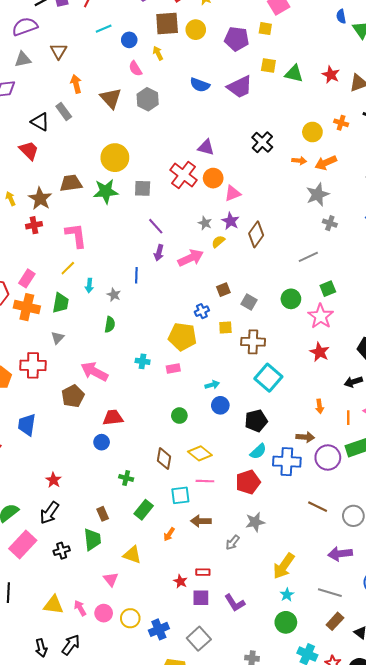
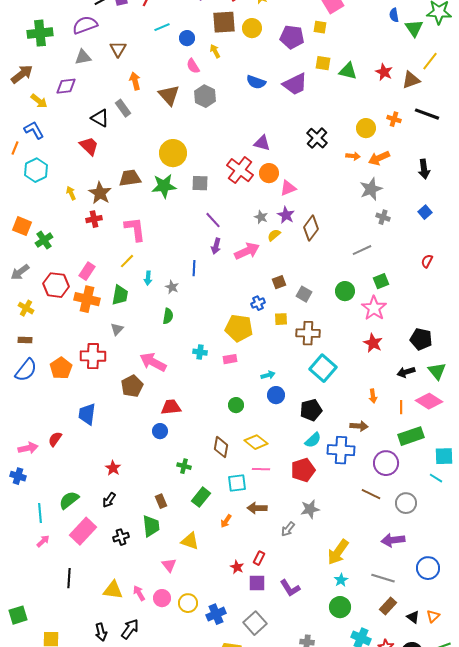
purple circle: (328, 458) -> (386, 463), moved
black arrow: (49, 513) -> (109, 500), size x0.7
red rectangle: (203, 572) -> (259, 558), turned -64

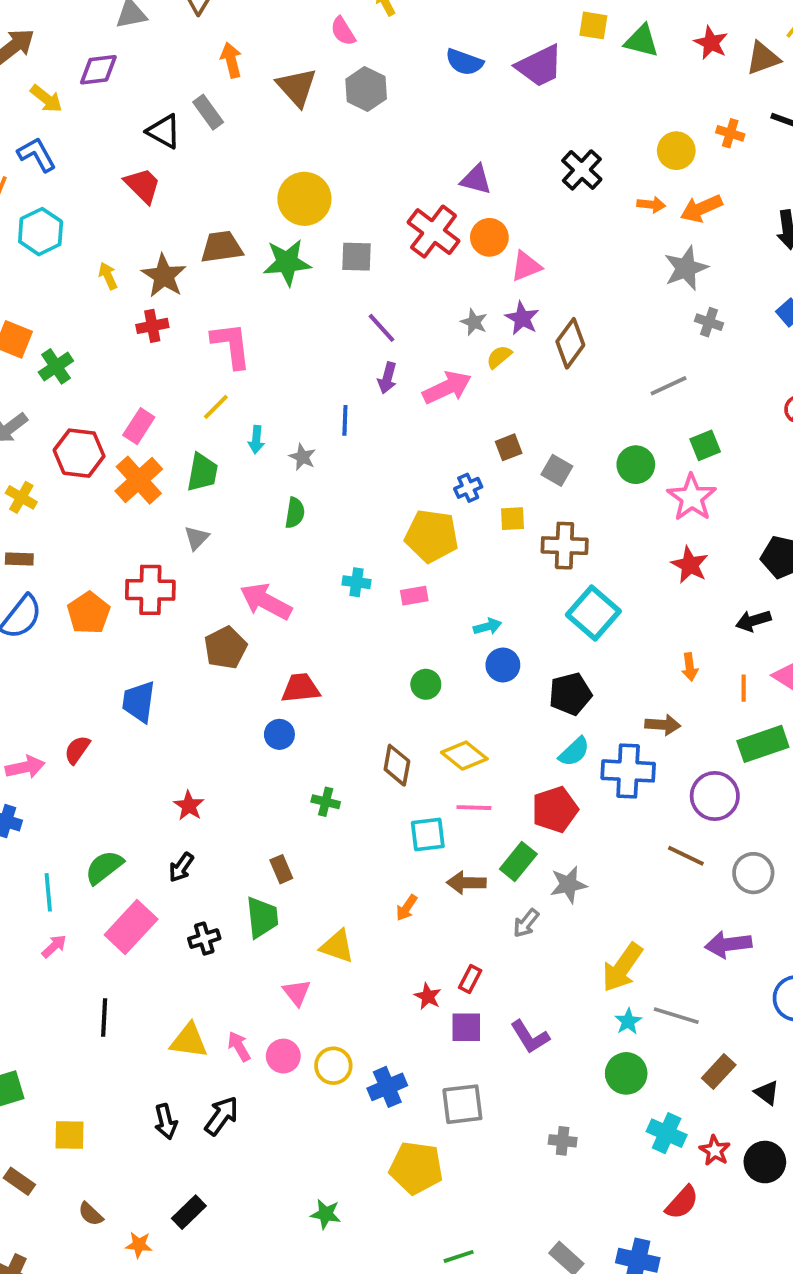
orange cross: (87, 299) -> (139, 480), turned 35
green rectangle: (201, 497) -> (518, 862), moved
gray line: (383, 578) -> (676, 1016), moved
gray square: (255, 623) -> (462, 1104), turned 35

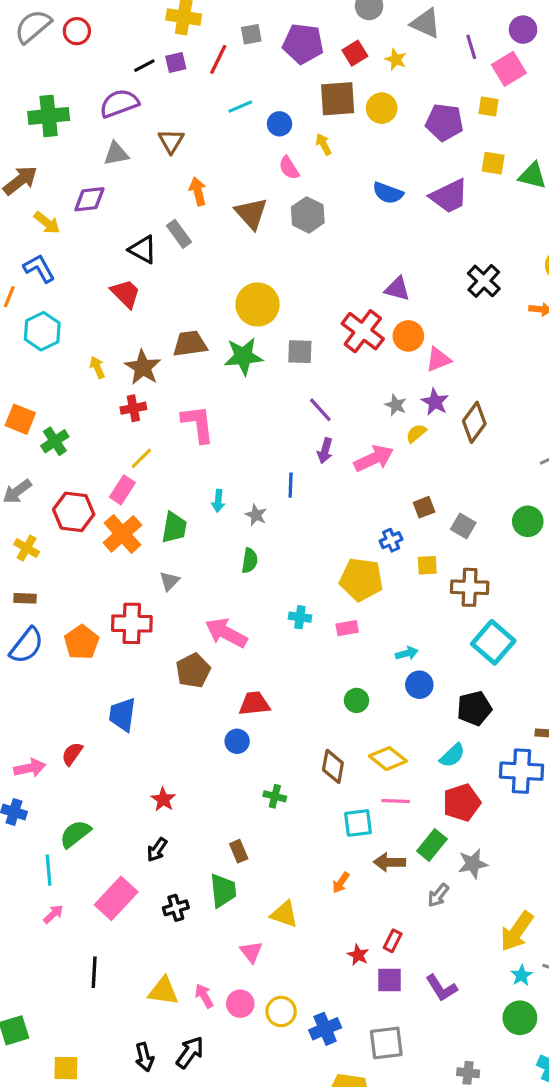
yellow line: (216, 407) -> (141, 458), moved
cyan semicircle: (574, 752) -> (452, 755), moved
green semicircle: (104, 867) -> (75, 834), moved

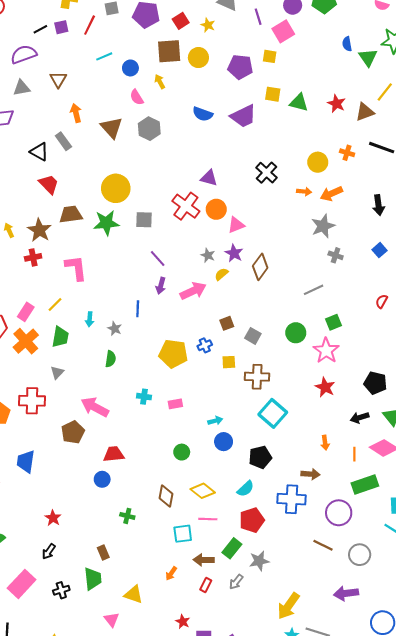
red trapezoid: (126, 294) -> (49, 184), moved
yellow line: (141, 458) -> (55, 305), moved
yellow pentagon: (361, 579) -> (173, 354), moved
red rectangle: (393, 941) -> (206, 585), moved

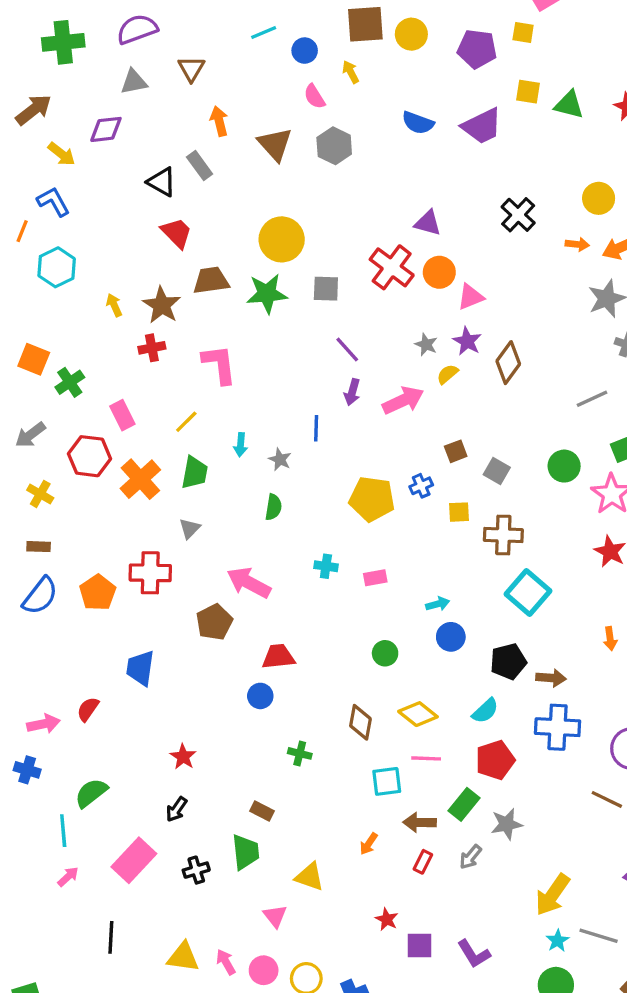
pink rectangle: (26, 312) -> (122, 415), moved, turned -60
brown arrow: (310, 474) -> (551, 678), moved
brown rectangle: (103, 553) -> (262, 811), turned -40

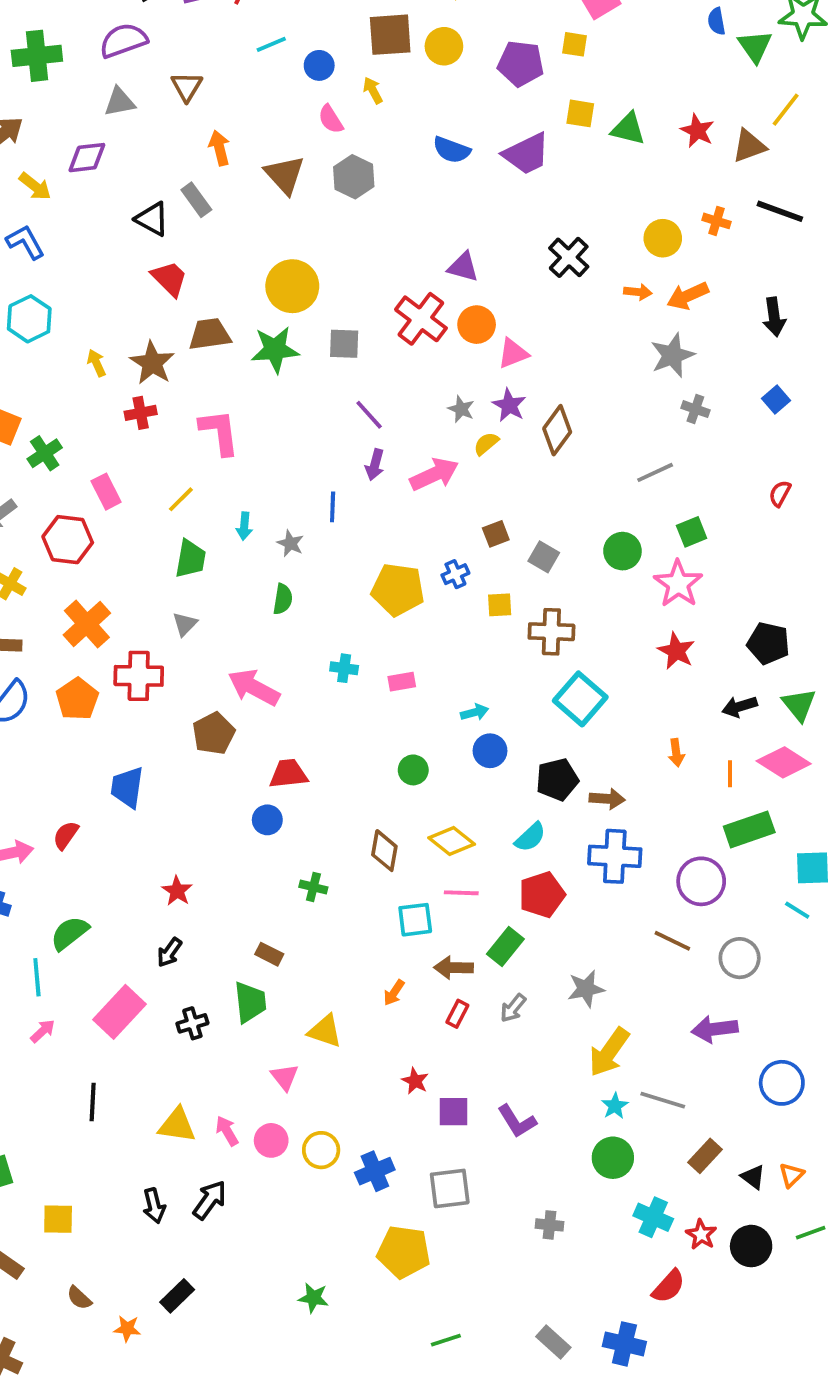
orange cross: (140, 479) -> (87, 624), moved
gray star: (507, 824) -> (586, 989), moved

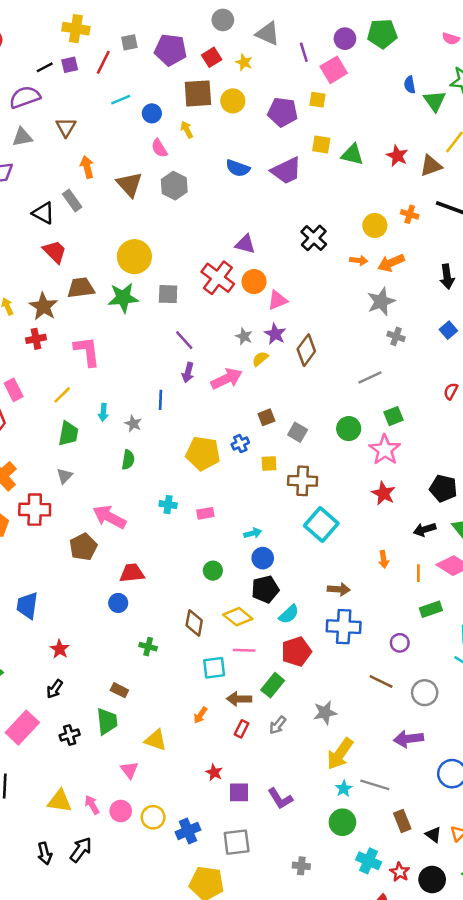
black pentagon: (557, 780) -> (265, 589), moved
blue trapezoid: (127, 787) -> (27, 605), moved
green rectangle: (749, 829) -> (431, 609), size x0.7
purple circle: (701, 881) -> (400, 643), size x0.6
brown rectangle: (705, 1156) -> (402, 821), turned -65

